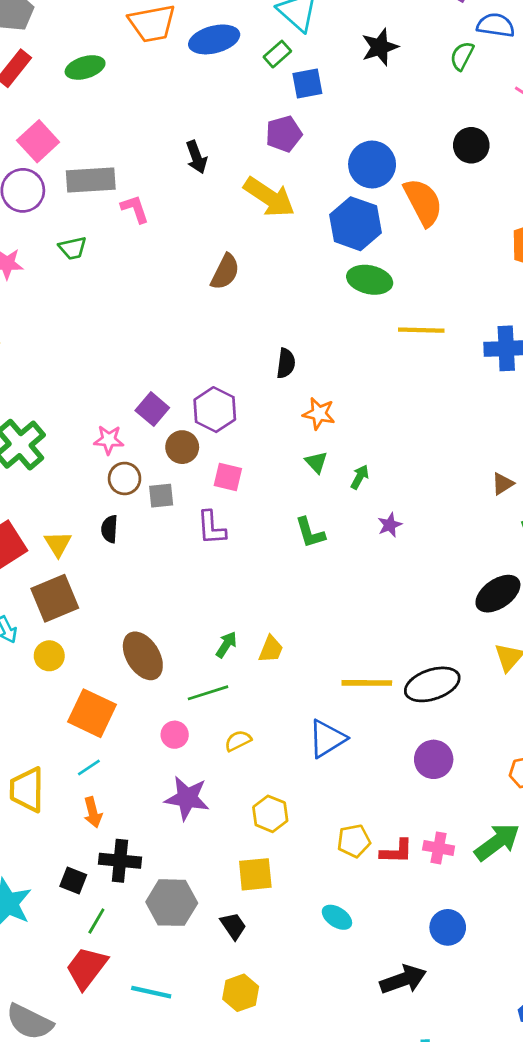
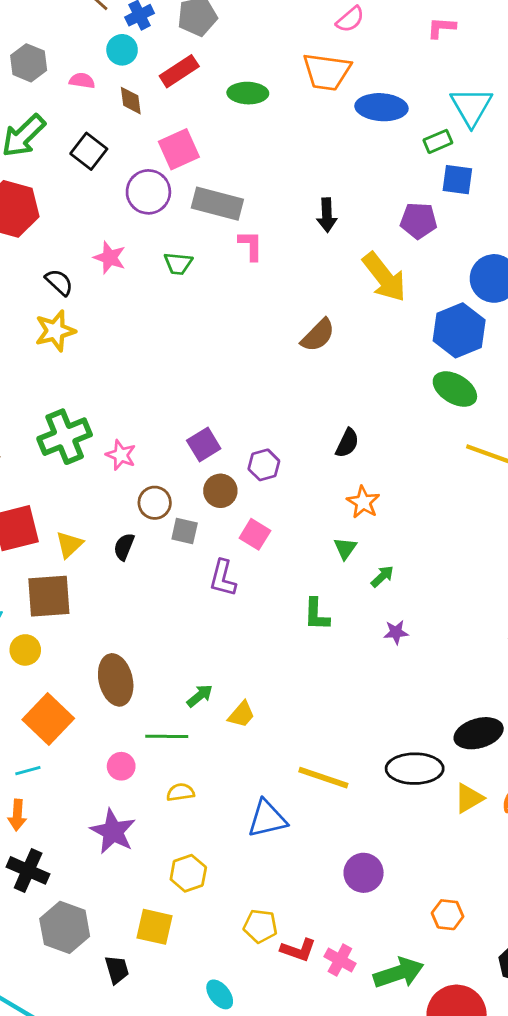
purple hexagon: (215, 410) -> (264, 465), size x0.7
pink star: (109, 440) -> (121, 455), moved
black ellipse: (432, 684) -> (415, 769), moved

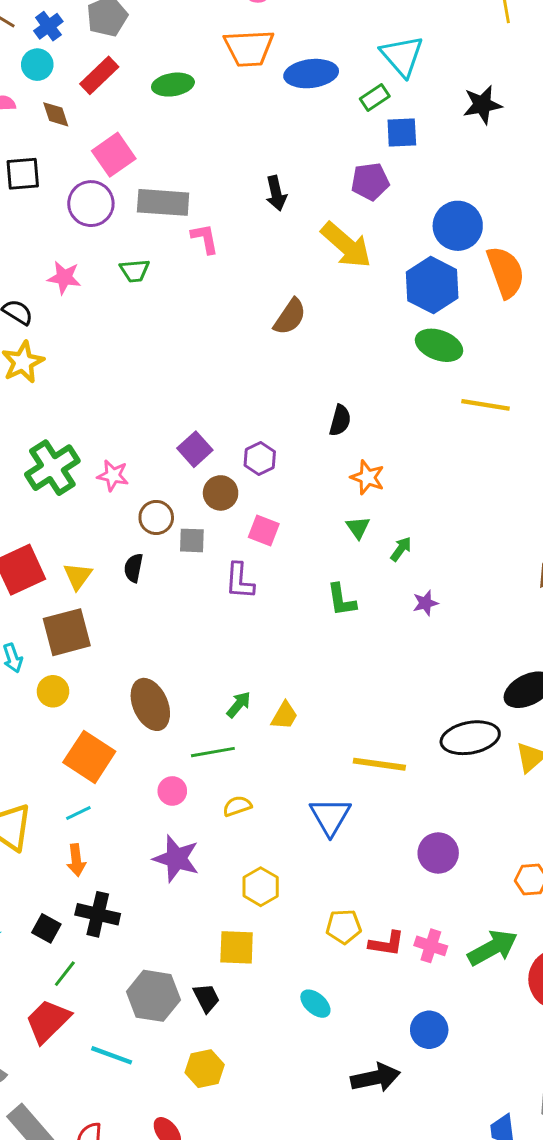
black square: (89, 151) -> (23, 174), turned -32
blue triangle: (267, 819) -> (330, 816), turned -36
gray hexagon: (65, 927) -> (153, 996), moved

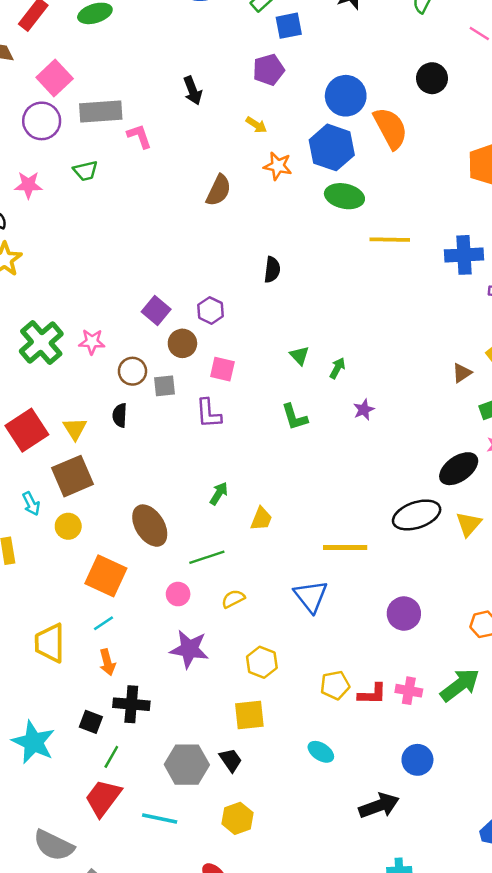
yellow arrow: (346, 245) -> (256, 125), size x0.5
orange star: (367, 477) -> (278, 166), moved
green arrow: (239, 705) -> (219, 493), moved

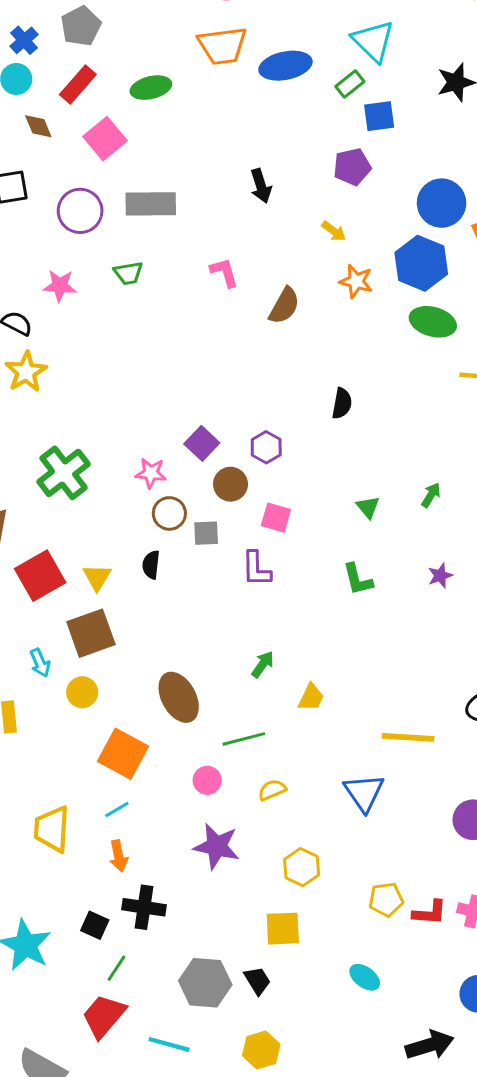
pink square: (55, 78) -> (105, 139), moved
pink L-shape: (139, 136) -> (224, 272), moved
pink star: (92, 342) -> (151, 473), moved
green arrow: (337, 368) -> (431, 495), moved

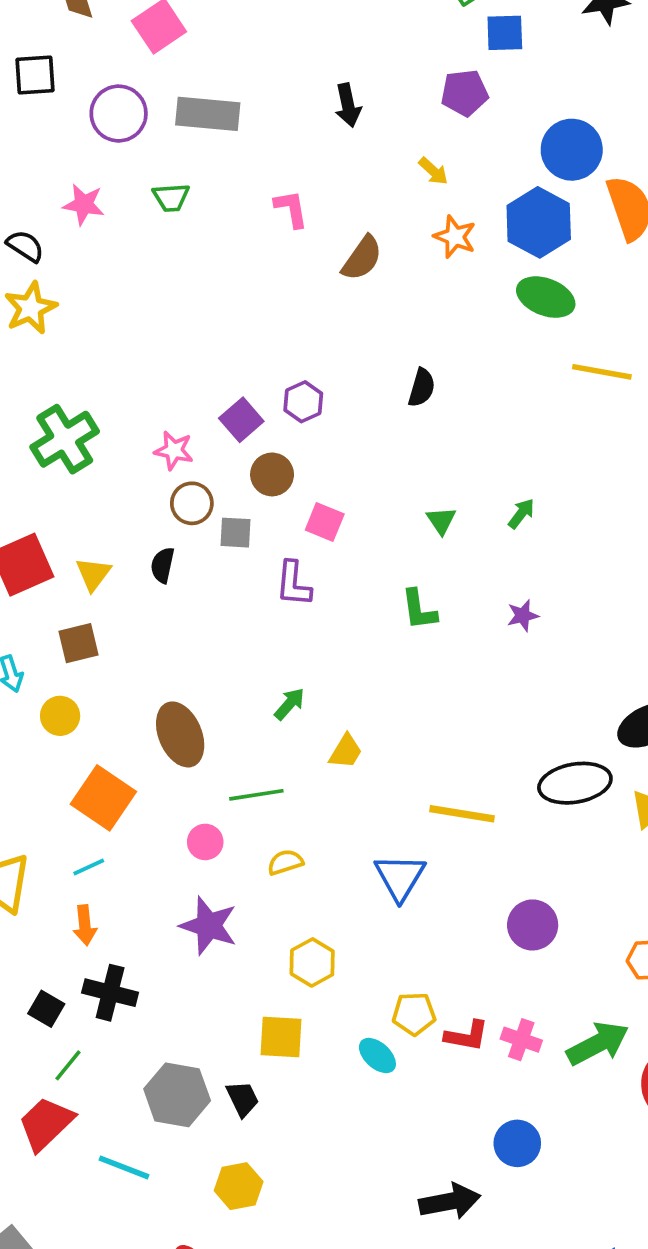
purple hexagon: (266, 447) -> (303, 402), moved
brown square: (91, 633) -> (79, 643), size x0.7
cyan ellipse: (365, 977) -> (377, 1056), moved

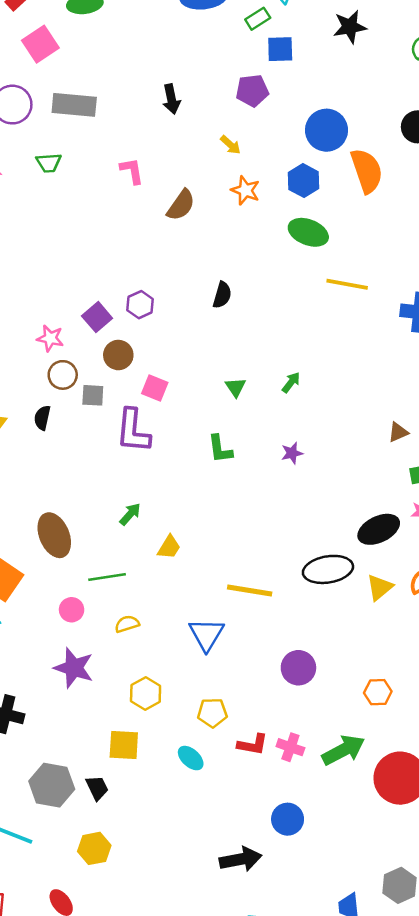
blue hexagon: (539, 222) -> (304, 181), size x0.7
purple L-shape: (294, 584) -> (133, 431), size x1.4
yellow pentagon: (414, 1014) -> (212, 713), moved

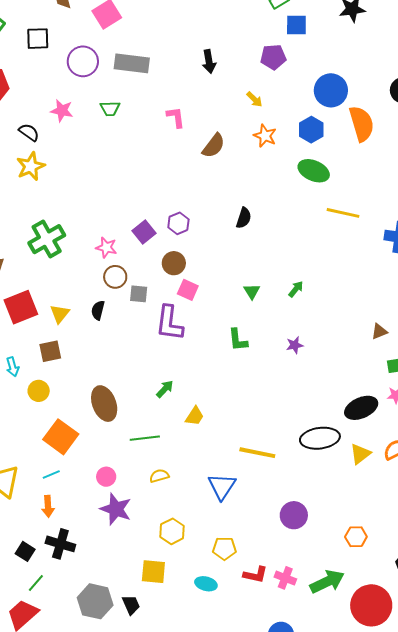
brown circle: (118, 355) -> (174, 263), moved
pink circle: (72, 610) -> (106, 477), moved
cyan ellipse: (191, 758) -> (206, 584), turned -30

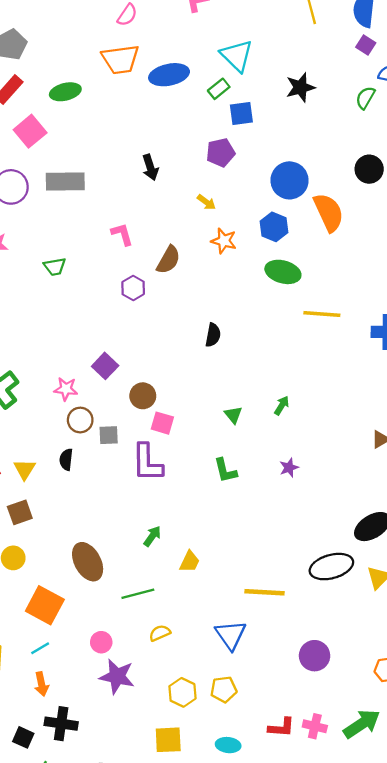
green trapezoid: (110, 109) -> (55, 267), moved
purple hexagon: (178, 223) -> (133, 288), moved
yellow pentagon: (224, 548) -> (224, 689), moved

